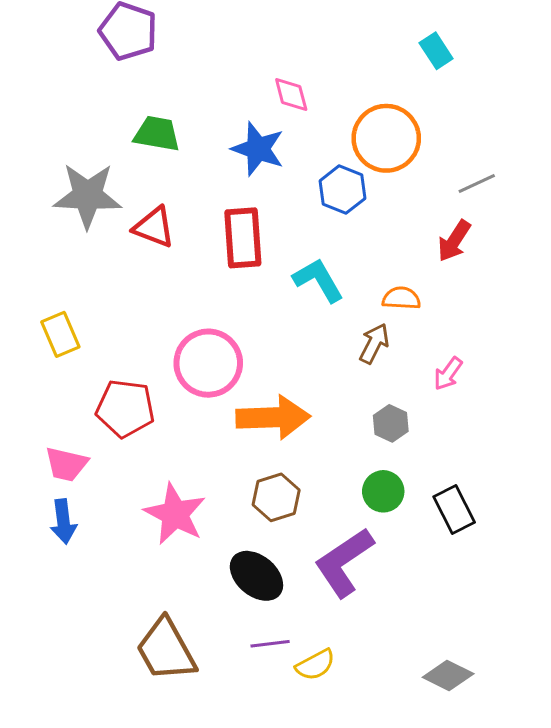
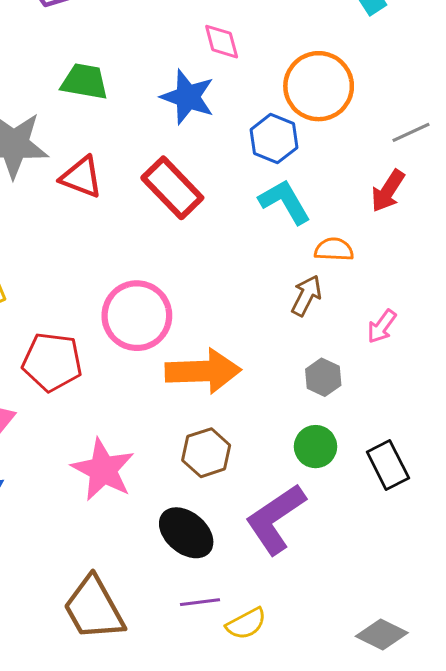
red rectangle: (243, 238) -> (172, 188), turned -40
cyan L-shape: (318, 280) -> (285, 202), moved

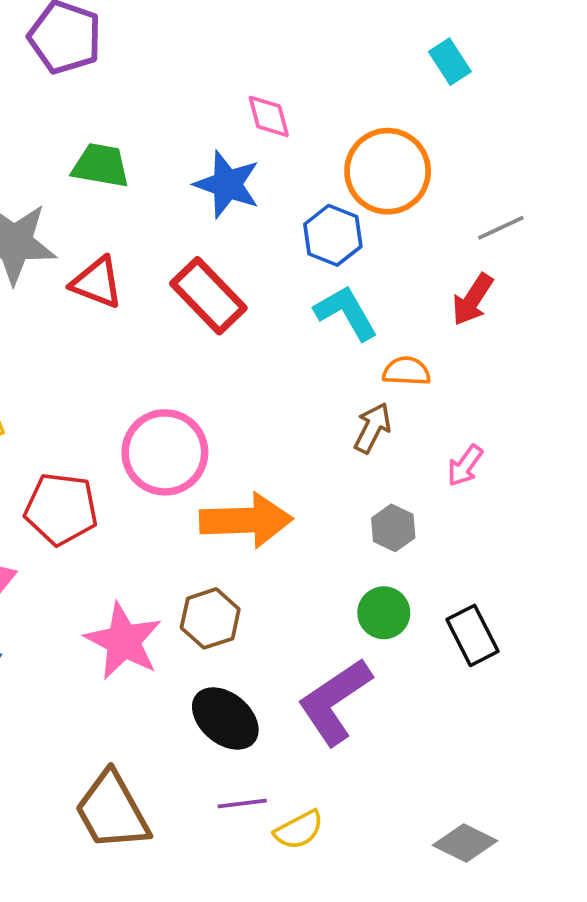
brown hexagon: (206, 453) -> (210, 618), moved

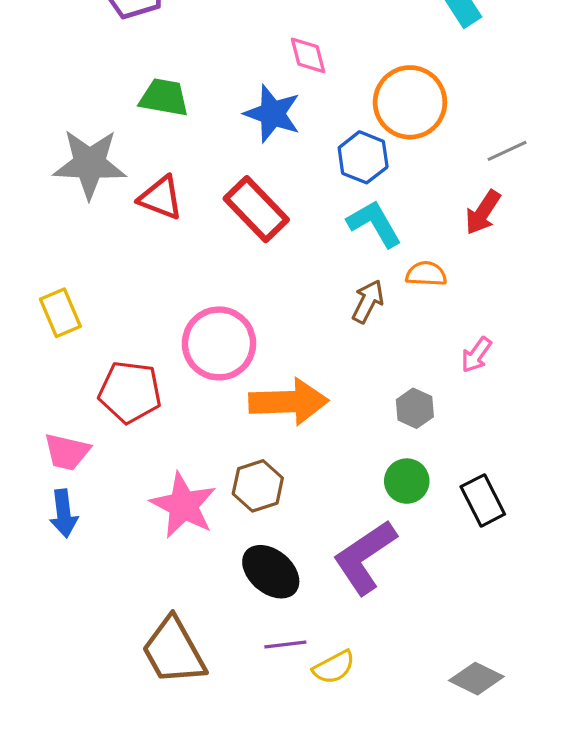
brown arrow: (373, 428) -> (368, 301), moved

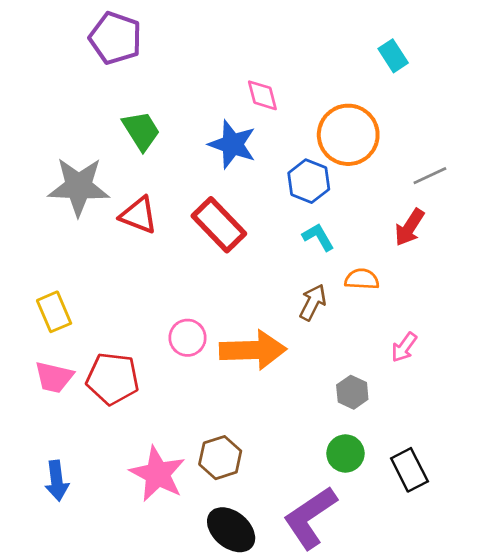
green trapezoid: (164, 97) -> (141, 131), turned 48
cyan L-shape: (374, 224) -> (318, 237), size x0.7
pink circle: (219, 343) -> (188, 338), size x0.6
orange arrow: (289, 402) -> (253, 350), moved
pink trapezoid: (67, 452) -> (54, 377), moved

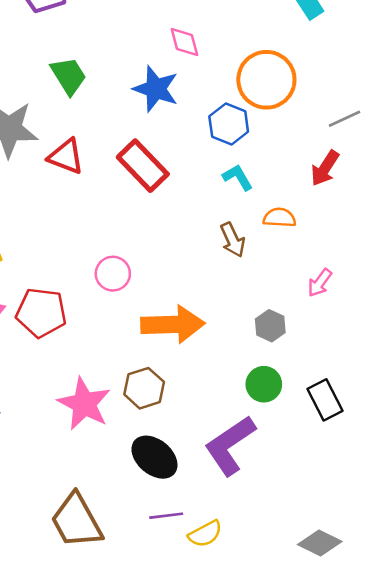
brown arrow: (313, 302) -> (233, 240), turned 128
orange arrow: (253, 350) -> (173, 324), moved

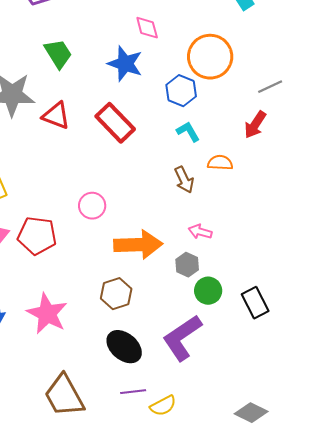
pink arrow: (320, 283) -> (200, 232), moved, turned 70
gray hexagon: (270, 326) -> (187, 265), moved
pink star: (84, 404) -> (47, 314), moved

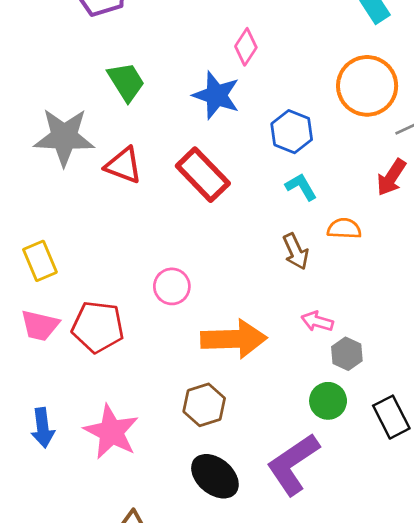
pink diamond: (147, 28) -> (246, 47), turned 48
orange circle: (210, 57) -> (367, 86), moved
gray hexagon: (187, 265) -> (347, 354), moved

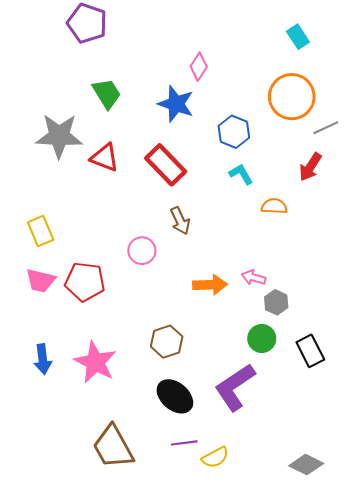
brown arrow: (296, 251) -> (180, 221), moved
orange arrow: (234, 339) -> (210, 285), moved, size x0.7

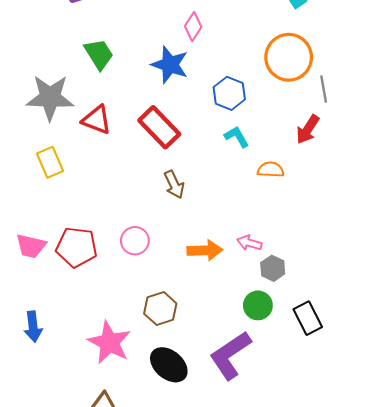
gray line: (326, 128) -> (324, 89), turned -75
yellow rectangle: (41, 231) -> (50, 162), moved
pink circle: (142, 251) -> (135, 241), moved
pink star: (95, 362) -> (109, 343), moved

